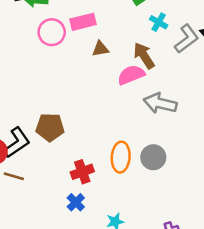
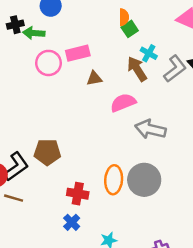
brown arrow: (144, 56) -> (137, 69), moved
gray circle: (153, 157) -> (144, 180), size x1.4
red cross: (82, 172) -> (78, 194), turned 30

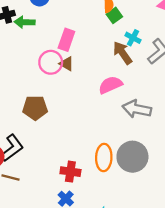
pink rectangle: (78, 53) -> (66, 40), turned -55
pink circle: (49, 63) -> (51, 62), moved
brown triangle: (94, 78) -> (67, 64), moved, turned 42
brown pentagon: (47, 152) -> (35, 108), moved

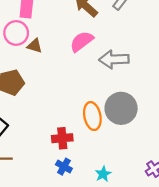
brown triangle: (67, 64) -> (35, 46), moved

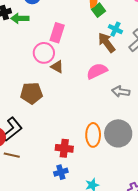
gray arrow: (114, 59) -> (121, 92), size x0.7
blue cross: (64, 167) -> (61, 172), turned 32

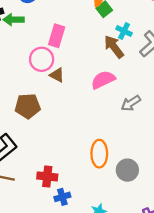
gray arrow: (121, 92) -> (131, 103), turned -42
gray circle: (118, 133) -> (127, 170), moved, size x0.7
red cross: (64, 148) -> (47, 176), moved

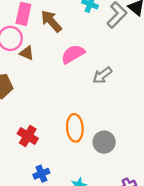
brown arrow: (114, 47) -> (51, 21), moved
red cross: (47, 176) -> (28, 136), moved, turned 30

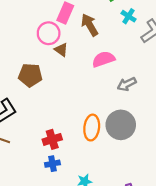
red cross: (28, 136) -> (52, 139), moved, turned 30
gray circle: (104, 142) -> (121, 125), moved, size x1.4

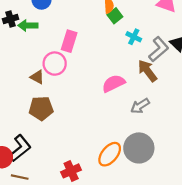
brown arrow: (90, 25) -> (147, 71), moved
brown triangle: (61, 50) -> (37, 77), moved
orange ellipse: (92, 128) -> (110, 154), turned 40

